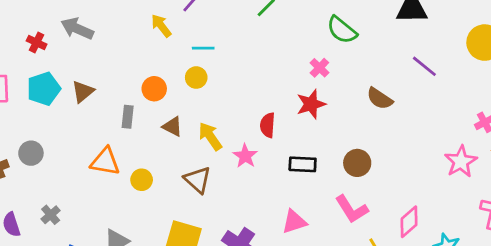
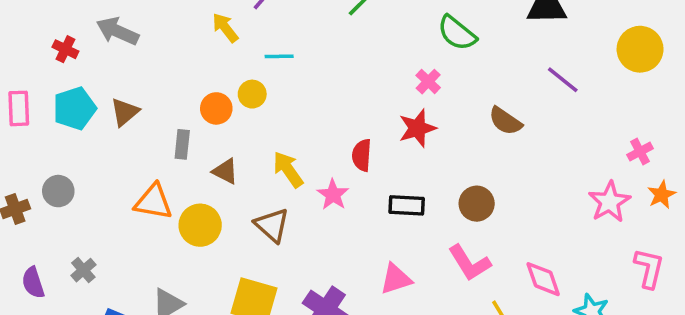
yellow circle: (196, 78) -> (252, 94), moved
brown triangle: (172, 127) -> (225, 171), moved
yellow circle: (142, 180) -> (200, 225), size x1.5
pink diamond: (409, 222) -> (543, 279), turned -68

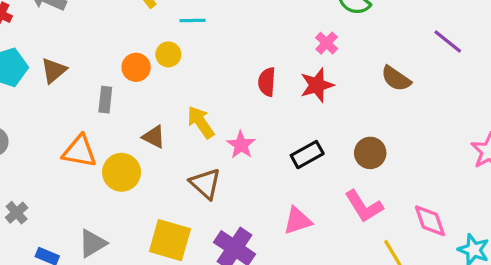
red semicircle: (362, 155) -> (267, 82), moved
brown triangle: (225, 171) -> (154, 137), moved
black rectangle: (407, 205) -> (307, 155), turned -32
brown triangle: (272, 225) -> (205, 184), moved

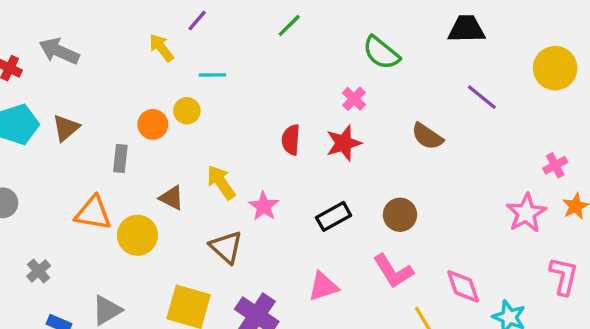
gray cross: (17, 213) -> (39, 271), moved

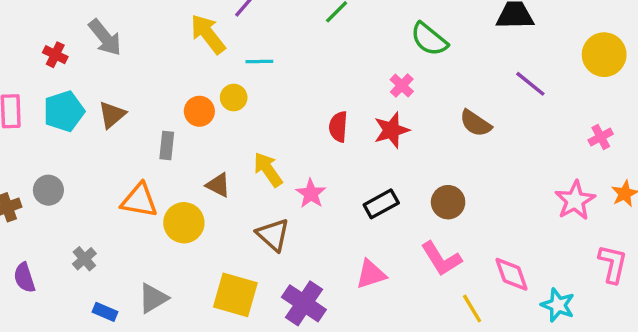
yellow arrow: (161, 48) -> (208, 34), size x1.4
gray arrow: (59, 51) -> (105, 37), turned -153
pink cross: (555, 165) -> (601, 137), moved

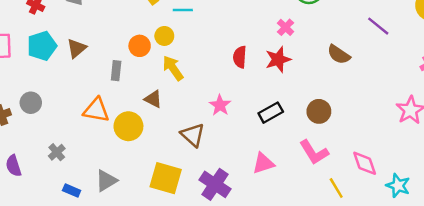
yellow arrow: (268, 170) -> (173, 68), moved

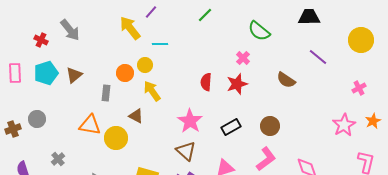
pink star: (220, 105) -> (190, 121), size x1.4
brown triangle: (193, 135) -> (186, 151), moved
pink L-shape: (314, 152) -> (266, 159), turned -95

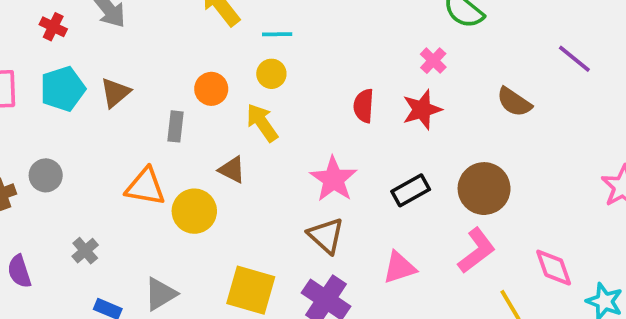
yellow circle: (145, 65) -> (271, 74), moved
brown circle: (270, 126) -> (484, 189), size x1.4

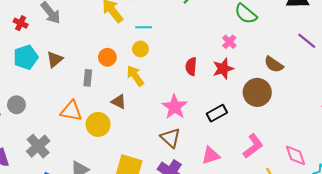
brown circle: (484, 189) -> (257, 92), moved
gray cross: (85, 251) -> (38, 146), size x1.6

